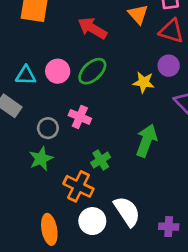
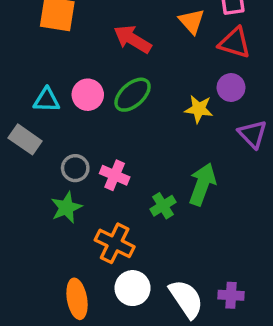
pink cross: (80, 117) -> (115, 175), moved
green cross: (101, 160) -> (163, 206), moved
white semicircle: (127, 211) -> (186, 299), moved

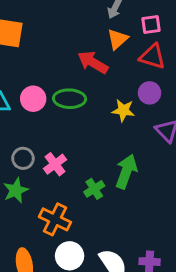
orange triangle: (192, 21) -> (118, 39), turned 30
red arrow: (133, 39) -> (93, 62), moved
green ellipse: (133, 95) -> (70, 99), turned 44
pink cross: (115, 175) -> (55, 164), turned 30

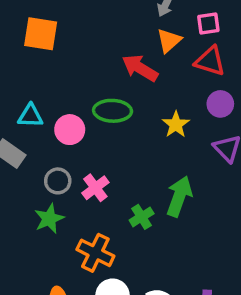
purple circle: (150, 93) -> (220, 104), moved
pink circle: (33, 99) -> (70, 130), moved
yellow star: (123, 110) -> (176, 124), turned 30

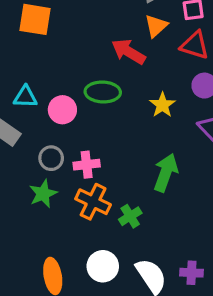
pink cross: (95, 188) -> (87, 165), turned 30
green cross: (142, 217) -> (130, 216), moved
orange cross: (95, 253) -> (93, 202), moved

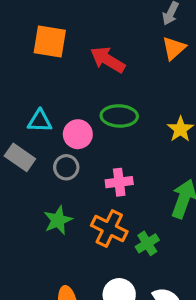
red arrow: (129, 52) -> (108, 60), moved
gray circle: (51, 158) -> (66, 167), moved
pink cross: (87, 165) -> (119, 182), moved

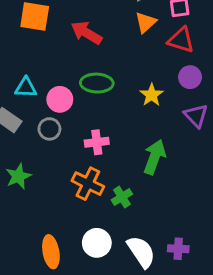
green star: (58, 220) -> (18, 176), moved

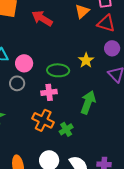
green ellipse: (97, 83) -> (58, 70), moved

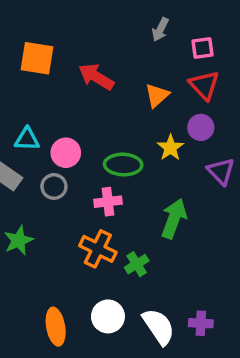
orange triangle: (82, 11) -> (157, 95), moved
red triangle: (106, 23) -> (204, 85), turned 30
purple circle: (112, 48) -> (201, 127), moved

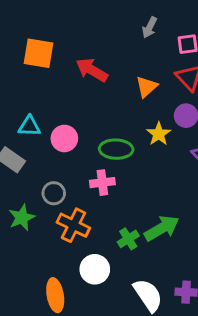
gray circle: (54, 186) -> (54, 193), moved
green arrow: (174, 219) -> (162, 228), moved, turned 40
orange cross: (98, 249) -> (73, 225), moved
white circle: (108, 316) -> (95, 269), moved

